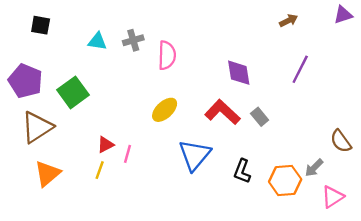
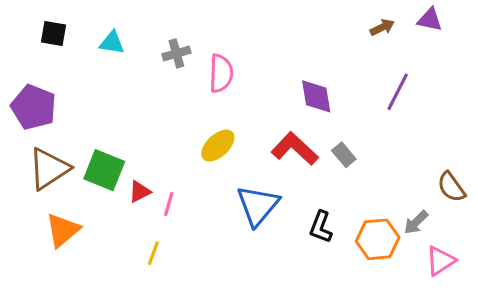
purple triangle: (343, 15) -> (430, 20), moved, turned 30
cyan triangle: (97, 41) -> (112, 43), moved
green square: (73, 92) -> (104, 170), moved, turned -32
yellow line: (100, 170) -> (153, 253), moved

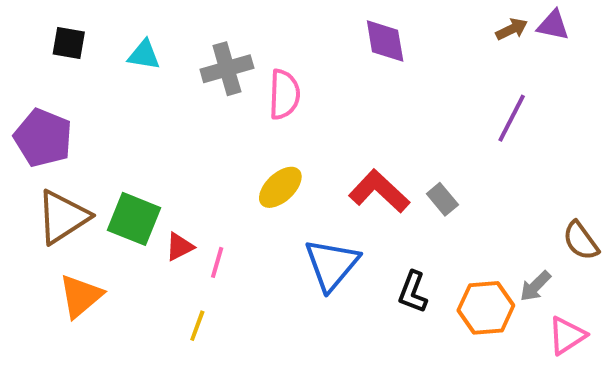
brown arrow: (382, 27) -> (512, 29), moved
gray cross: (176, 53) -> (227, 69), size x1.4
purple diamond: (316, 96) -> (385, 41), moved

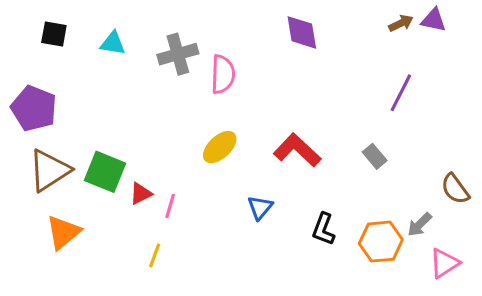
gray rectangle: (442, 199) -> (375, 156), moved
blue triangle: (332, 264) -> (260, 207), size x0.6

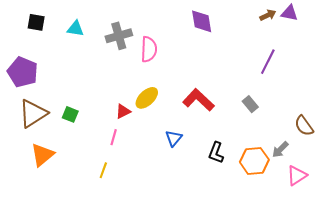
green square: (105, 172) -> (70, 114), size x0.6
red triangle: (141, 194) -> (123, 111), moved

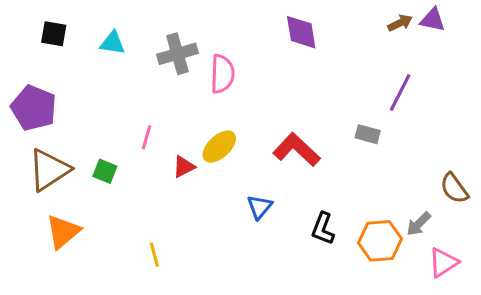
gray rectangle: (250, 104) -> (368, 134), moved, turned -35
pink line: (114, 137) -> (147, 137), moved
yellow line: (103, 170) -> (154, 255), turned -35

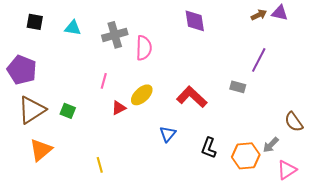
pink line: (147, 137) -> (104, 81), moved

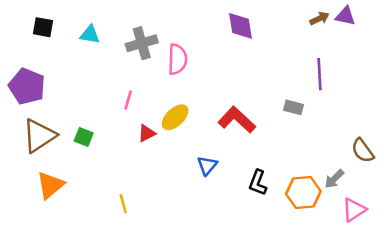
purple line: (259, 60) -> (319, 74), turned -30

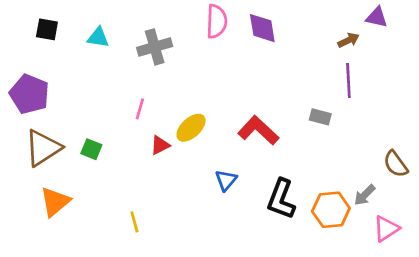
brown arrow: (319, 19) -> (348, 40), moved
pink semicircle: (177, 59) -> (217, 21), moved
black L-shape: (258, 183) -> (281, 199), size x1.4

